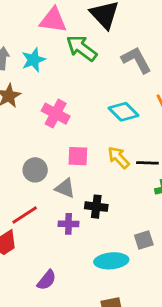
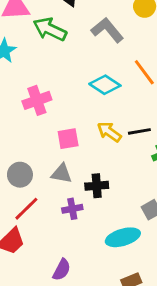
pink cross: (56, 114) -> (37, 100), turned -36
gray circle: (35, 170) -> (20, 175), moved

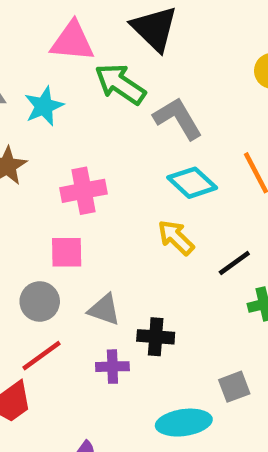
gray L-shape: (107, 30) -> (178, 118), moved
black line: (139, 131) -> (234, 263), turned -35
yellow arrow: (109, 132) -> (176, 237), moved
pink square: (68, 139) -> (67, 252), moved

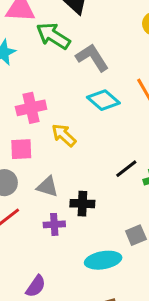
yellow arrow: (176, 237) -> (64, 135), moved
black line: (234, 263) -> (126, 169), moved

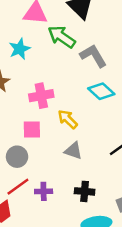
gray triangle: (47, 187) -> (73, 151), moved
black cross: (82, 204) -> (85, 191), moved
purple cross: (54, 224) -> (44, 191), moved

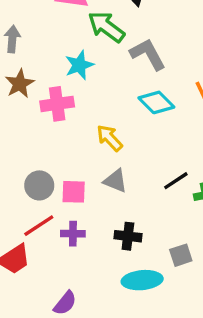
cyan star: (20, 49) -> (79, 65), moved
pink cross: (41, 96) -> (57, 104), moved
pink square: (32, 130) -> (74, 192), moved

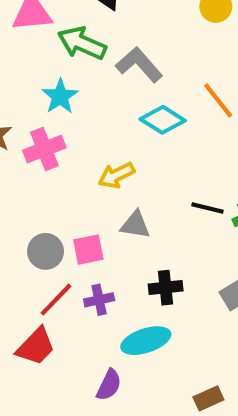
yellow arrow: (110, 138) -> (116, 175), turned -60
black line: (176, 181) -> (207, 208), turned 60
cyan ellipse: (142, 280) -> (146, 341), moved

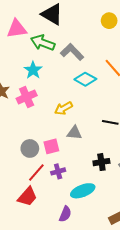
black cross: (166, 288) -> (101, 162), moved

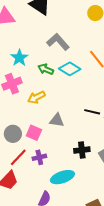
green arrow: (43, 43) -> (46, 69), moved, size x0.7
yellow arrow: (64, 108) -> (36, 97), moved
pink square: (51, 146) -> (34, 133), turned 35

